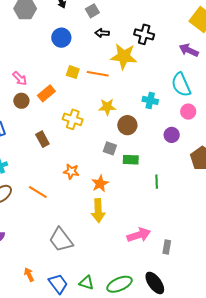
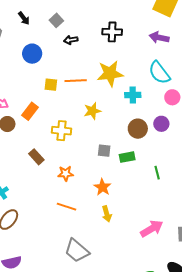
yellow star: (124, 56) -> (110, 73), moved
brown circle: (127, 125) -> (138, 129), moved
orange star: (71, 171) -> (66, 173), moved
orange line: (38, 192) -> (67, 207), moved
yellow arrow: (98, 211) -> (107, 214), size x0.7

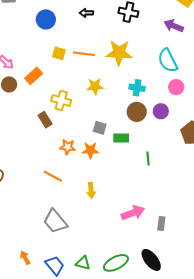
cyan cross: (133, 95) -> (137, 88), moved
brown rectangle: (36, 157) -> (45, 120), moved
orange star: (66, 173) -> (68, 147), moved
orange star: (102, 187) -> (90, 150), moved, turned 30

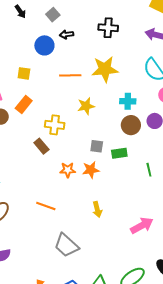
blue circle: (46, 19) -> (44, 45), moved
yellow square: (59, 53) -> (24, 73), moved
orange line: (53, 176) -> (46, 206), moved

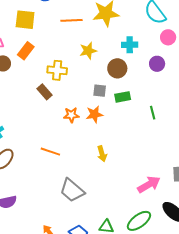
yellow square: (24, 73) -> (25, 20), size x1.5
brown circle: (131, 125) -> (117, 68), moved
pink arrow: (142, 226) -> (149, 185), moved

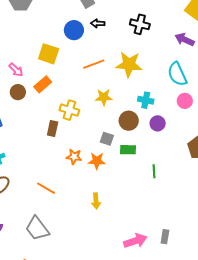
orange line: (71, 20) -> (94, 64), turned -30
purple circle: (157, 64) -> (158, 123), moved
brown rectangle: (45, 92) -> (53, 129), turned 42
gray trapezoid: (72, 190) -> (37, 229), moved

